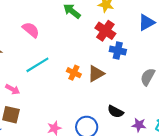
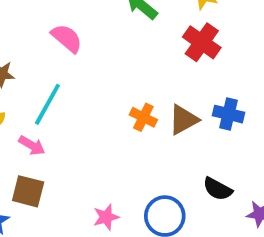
blue cross: (118, 50) -> (229, 114), moved
cyan line: (37, 65) -> (47, 104), moved, turned -30

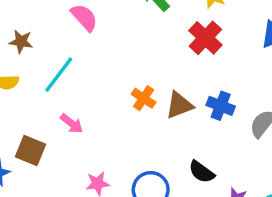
pink arrow: (32, 145) -> (72, 124), moved

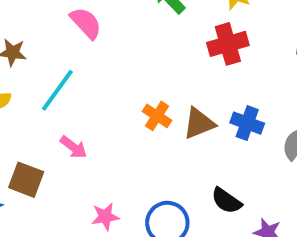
red cross: (205, 38) -> (228, 44), turned 32

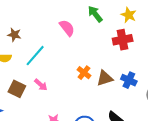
pink semicircle: (86, 23) -> (67, 28), moved
brown square: (26, 180) -> (17, 89), moved

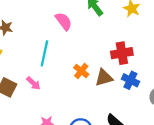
red cross: (123, 40) -> (122, 53), moved
cyan line: (35, 56) -> (44, 53), moved, turned -30

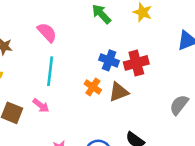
pink semicircle: (64, 21) -> (47, 32), moved
blue cross: (130, 80) -> (109, 60), moved

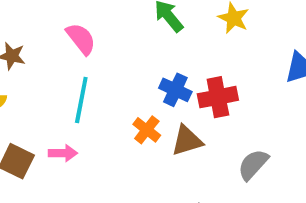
gray semicircle: (179, 105) -> (253, 165), moved
pink arrow: (41, 106) -> (63, 153), turned -42

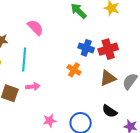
cyan line: (81, 100) -> (24, 59), moved
brown triangle: (187, 141) -> (108, 78), moved

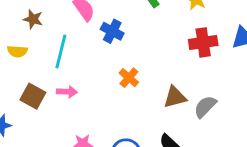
blue cross: (86, 48) -> (112, 31), moved
red cross: (108, 49) -> (203, 42), moved

